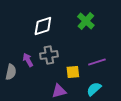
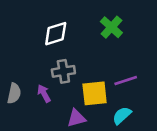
purple arrow: (28, 60) -> (44, 93), moved
yellow square: (73, 72) -> (95, 93), size x1.5

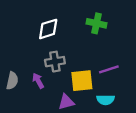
green cross: (111, 27) -> (97, 23), turned -30
cyan semicircle: (122, 115) -> (106, 100), turned -138

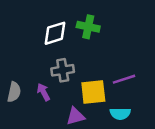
green cross: (97, 23) -> (88, 27), moved

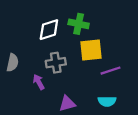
gray semicircle: (14, 92) -> (13, 63), moved
yellow square: (93, 92) -> (91, 50), moved

